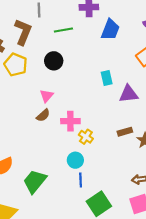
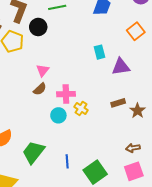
black circle: (54, 61) -> (38, 27), moved
cyan circle: (75, 160) -> (58, 115), moved
blue line: (81, 180) -> (67, 161), moved

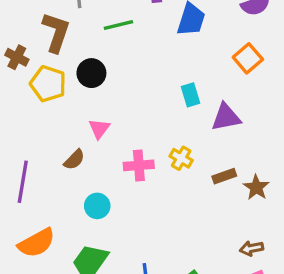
black circle: (38, 27) -> (91, 73), moved
brown semicircle: (40, 89) -> (74, 160), moved
yellow cross: (81, 108) -> (181, 158), moved
cyan circle: (58, 115) -> (97, 206), moved

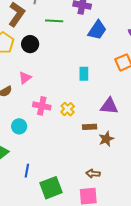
purple triangle: (226, 117) -> (109, 106), moved
cyan circle: (97, 206) -> (19, 126), moved

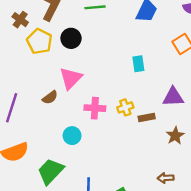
pink triangle: (25, 78) -> (71, 78), size x1.5
yellow cross: (68, 109) -> (125, 107), turned 32
brown rectangle: (90, 127) -> (147, 117), moved

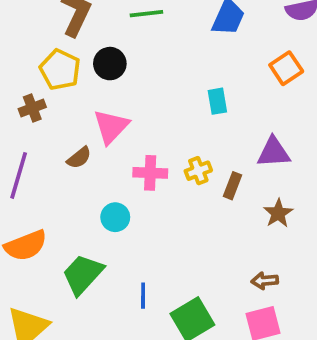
brown cross: (20, 20) -> (32, 108), moved, turned 35
brown rectangle: (147, 117) -> (232, 186), turned -56

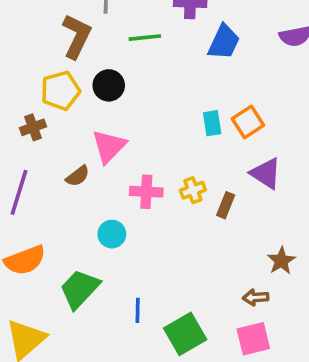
orange square: (286, 68) -> (248, 122), moved
yellow pentagon: (60, 70) -> (60, 91), turned 30
purple triangle: (273, 152) -> (266, 173), turned 36
brown star: (278, 213) -> (281, 261), moved

